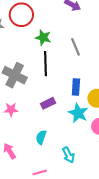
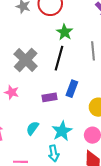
blue rectangle: (76, 87) -> (72, 89), moved
cyan star: (78, 113) -> (62, 131), moved

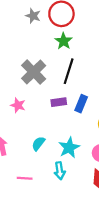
green star: (65, 32) -> (64, 41), moved
purple rectangle: (49, 97) -> (59, 102), moved

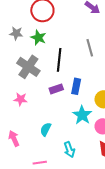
gray star: (33, 16) -> (16, 33), moved
green star: (64, 41) -> (38, 38), moved
cyan star: (69, 148) -> (82, 115), moved

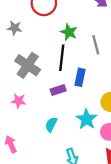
green star: (38, 38) -> (69, 32), moved
blue rectangle: (76, 86) -> (80, 77), moved
cyan semicircle: (46, 129) -> (51, 124), moved

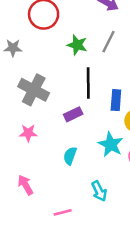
gray line: (96, 45) -> (108, 42), moved, turned 48
black line: (62, 58) -> (88, 83), moved
blue rectangle: (80, 77) -> (116, 100), moved

